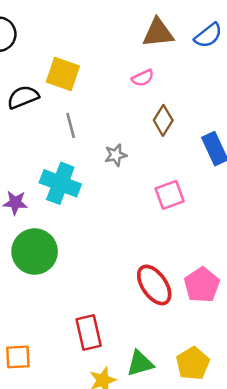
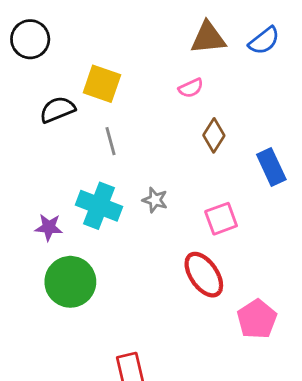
gray star: (116, 155) -> (155, 200), moved, turned 30
red ellipse: (154, 285) -> (204, 275), moved

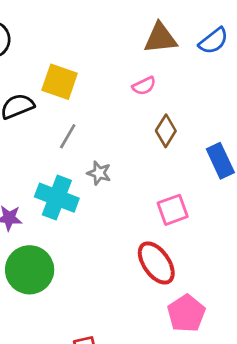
gray line: (111, 141) -> (68, 136), turned 45
gray star: (155, 200) -> (99, 173), moved
pink pentagon: (257, 319) -> (186, 313), moved

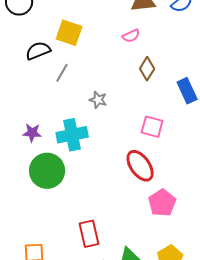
gray line: (68, 136) -> (62, 73), moved
cyan cross: (57, 198) -> (72, 135), moved, turned -32
pink square: (173, 210) -> (152, 127), turned 35

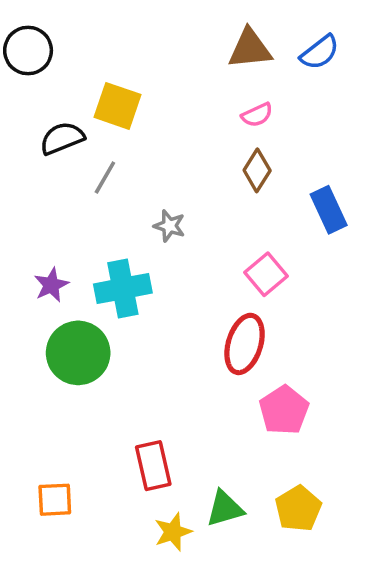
pink semicircle: (131, 36) -> (257, 115), moved
pink square: (152, 127) -> (266, 274), turned 35
purple star: (32, 133) -> (51, 285), turned -30
red ellipse: (140, 166) -> (245, 344), turned 52

